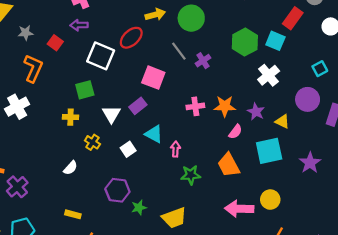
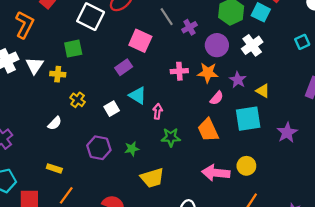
purple circle: (308, 99) -> (217, 45), moved
white triangle: (111, 114) -> (35, 66), moved
green star: (139, 207) -> (132, 149), moved

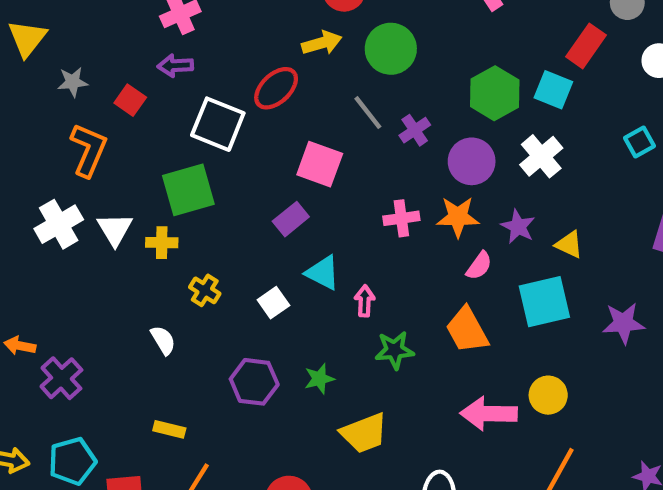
green square: (73, 49) -> (188, 190), size x1.4
white semicircle: (55, 123) -> (163, 340), turned -72
purple star: (287, 133) -> (623, 323), turned 30

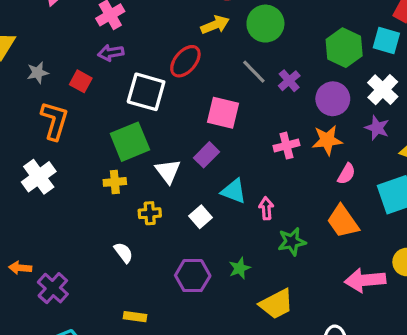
purple star: (518, 227) -> (377, 128), moved
white triangle: (115, 229) -> (168, 171), moved
yellow cross: (205, 290) -> (150, 213), turned -30

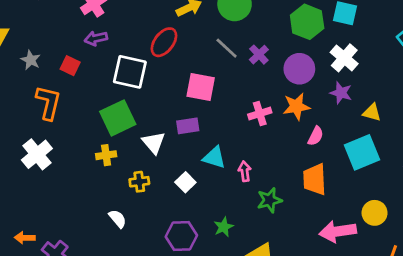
gray star: (38, 73) -> (31, 60), turned -30
purple rectangle: (206, 155) -> (188, 126), turned 40
orange trapezoid: (343, 221) -> (315, 179), turned 36

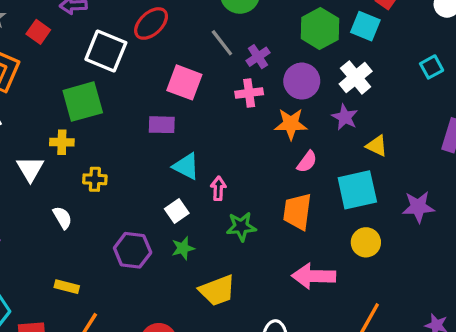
pink cross: (260, 113) -> (249, 93), moved
white triangle: (154, 143) -> (30, 169), moved
white square: (185, 182) -> (177, 211), moved
yellow circle: (375, 213) -> (366, 242), moved

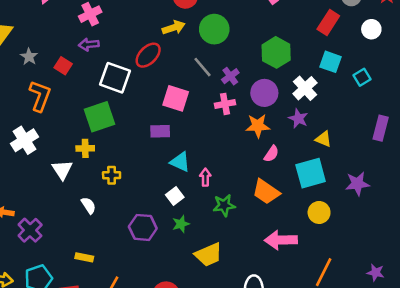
cyan square: (365, 26) -> (331, 62), moved
orange trapezoid: (297, 211) -> (266, 192), turned -60
yellow rectangle: (67, 287) -> (84, 257), moved

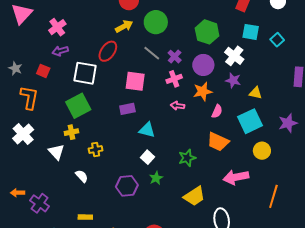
pink arrow: (205, 177) -> (178, 106), moved, turned -72
yellow trapezoid: (208, 255) -> (194, 196), moved

